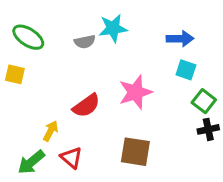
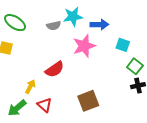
blue arrow: (180, 39) -> (99, 25), moved
pink star: (135, 92) -> (84, 46), moved
brown square: (135, 152) -> (88, 101), turned -30

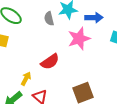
gray semicircle: (54, 26) -> (49, 19), turned 88

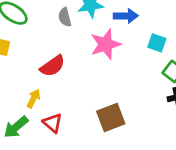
red semicircle: (50, 62) -> (53, 66), moved

